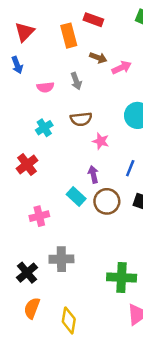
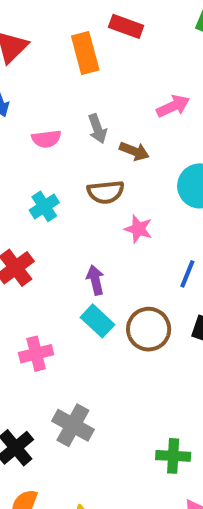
brown arrow: (98, 58) -> (134, 151), moved
purple arrow: (93, 174) -> (95, 280), moved
gray cross: (61, 259) -> (73, 425), turned 30
green cross: (122, 277) -> (173, 456), size x0.7

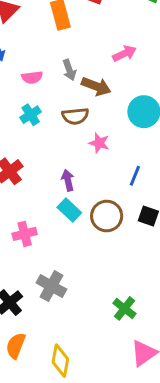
brown arrow: (134, 151) -> (96, 86), size x1.4
cyan cross: (44, 206) -> (31, 115), moved
green cross: (173, 456) -> (124, 308), turned 35

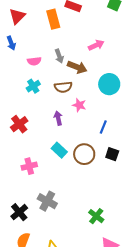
purple arrow: (68, 180) -> (58, 118), moved

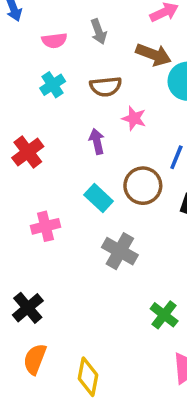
brown arrow: (77, 67) -> (153, 55), moved
brown circle: (84, 154) -> (143, 186), moved
gray cross: (47, 201) -> (120, 251), moved

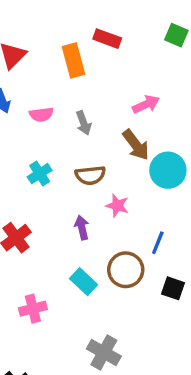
pink semicircle: (54, 40) -> (41, 114), moved
brown arrow: (153, 55) -> (136, 145), turned 32
gray cross: (120, 251) -> (104, 352), moved

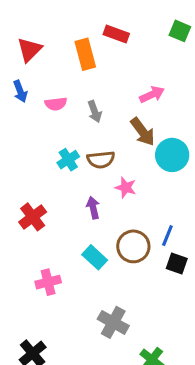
cyan cross: (40, 174) -> (68, 160), moved
blue line: (158, 243) -> (167, 236), moved

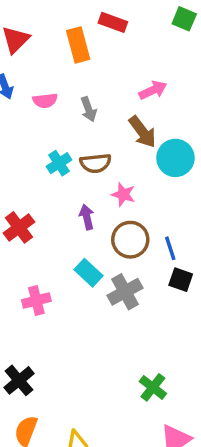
blue line: (167, 236) -> (170, 248), turned -40
brown circle: (133, 246) -> (130, 240), moved
gray cross: (113, 322) -> (125, 292), moved, turned 32

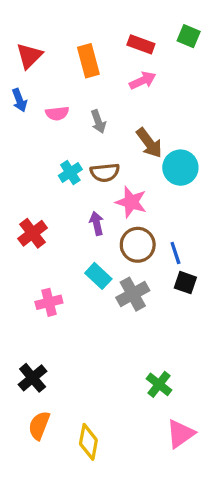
red rectangle: (113, 22) -> (141, 44), moved
pink arrow: (153, 90) -> (143, 80), moved
pink star: (123, 194) -> (131, 202), size x1.4

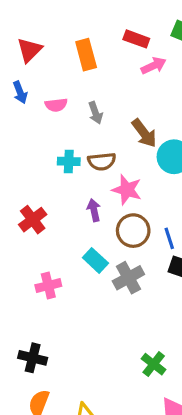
pink arrow: (143, 80) -> (154, 66), moved
cyan cross: (70, 172) -> (69, 161), turned 35
black cross: (33, 378) -> (33, 358), turned -36

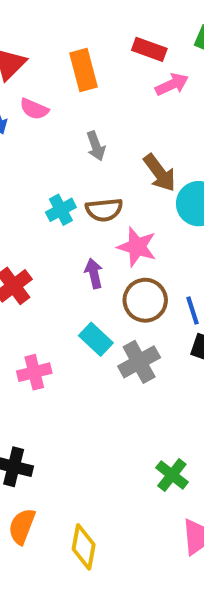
pink semicircle: (56, 105) -> (34, 109), moved, turned 30
cyan cross: (69, 161) -> (61, 210), turned -30

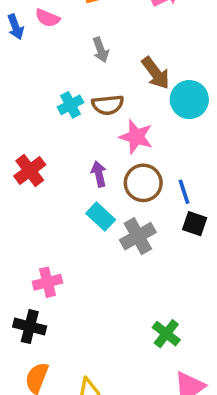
purple arrow: (94, 273) -> (99, 174), moved
pink cross: (34, 372) -> (47, 282), moved

